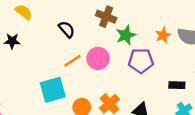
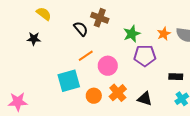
brown cross: (106, 17) -> (100, 18), moved
pink circle: (98, 58) -> (108, 66), moved

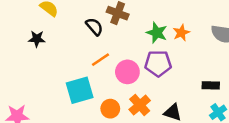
green star: (132, 34) -> (157, 33), turned -30
orange star: (164, 34) -> (181, 33), moved
purple pentagon: (145, 56) -> (158, 63), moved

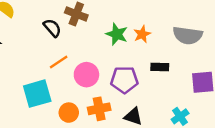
purple pentagon: (158, 63) -> (124, 80), moved
black rectangle: (211, 85) -> (160, 67), moved
orange cross: (140, 105) -> (99, 109), turned 30

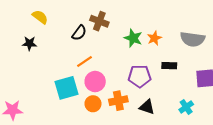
black semicircle: (52, 28) -> (79, 33), turned 77
pink circle: (86, 75) -> (95, 82), moved

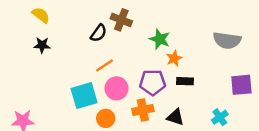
yellow semicircle: (40, 17) -> (41, 15), moved
orange star: (154, 38) -> (174, 58), moved
black rectangle: (169, 66) -> (185, 81), moved
purple pentagon: (140, 76) -> (153, 82), moved
orange circle: (93, 104) -> (106, 118), moved

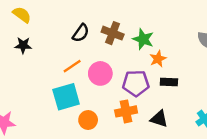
brown cross: (121, 20) -> (113, 33), moved
orange line: (104, 66) -> (72, 66), moved
pink circle: (117, 88) -> (100, 73), moved

